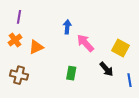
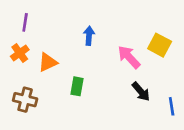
pink arrow: (85, 43) -> (129, 57), moved
yellow square: (120, 48) -> (160, 45), moved
green rectangle: (71, 73) -> (77, 86), moved

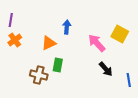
purple line: (25, 22) -> (11, 20), moved
orange triangle: (48, 62) -> (49, 43), moved
brown cross: (25, 100) -> (39, 75), moved

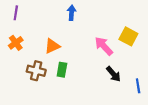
purple line: (11, 20) -> (16, 13), moved
blue arrow: (67, 27) -> (72, 13), moved
brown cross: (39, 75) -> (36, 71), moved

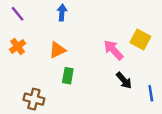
purple line: (16, 13) -> (18, 14), turned -48
blue arrow: (72, 13) -> (62, 13), moved
brown cross: (36, 71) -> (34, 99), moved

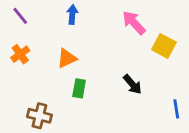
pink arrow: (113, 50) -> (134, 23), moved
black arrow: (124, 80) -> (132, 84), moved

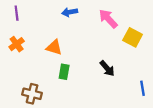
blue arrow: (72, 15) -> (70, 12), moved, turned -104
purple line: (20, 16) -> (17, 13), turned 32
orange triangle: (67, 58) -> (54, 47), turned 42

